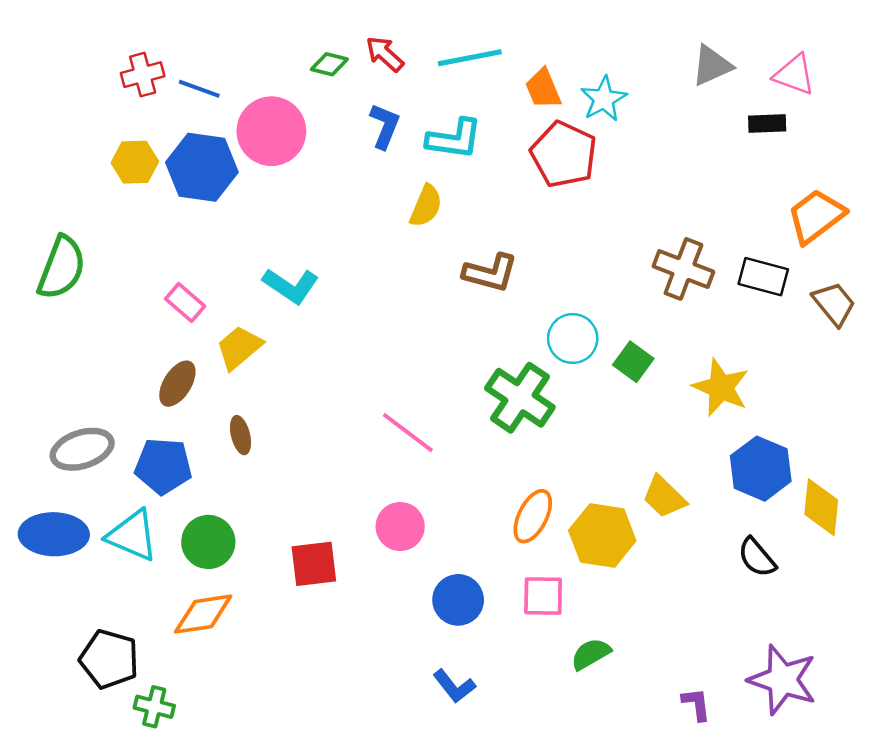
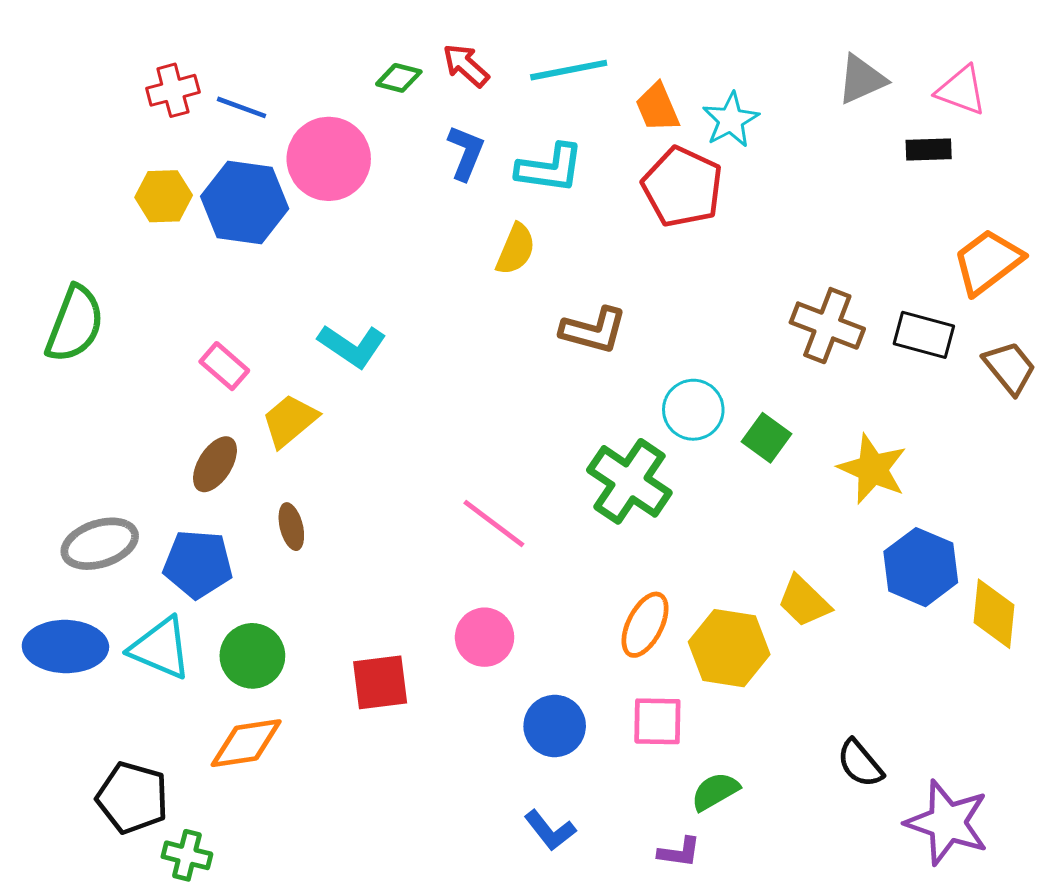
black semicircle: (757, 557) -> (860, 763), moved
purple L-shape: (696, 704) -> (679, 852), moved, turned 105

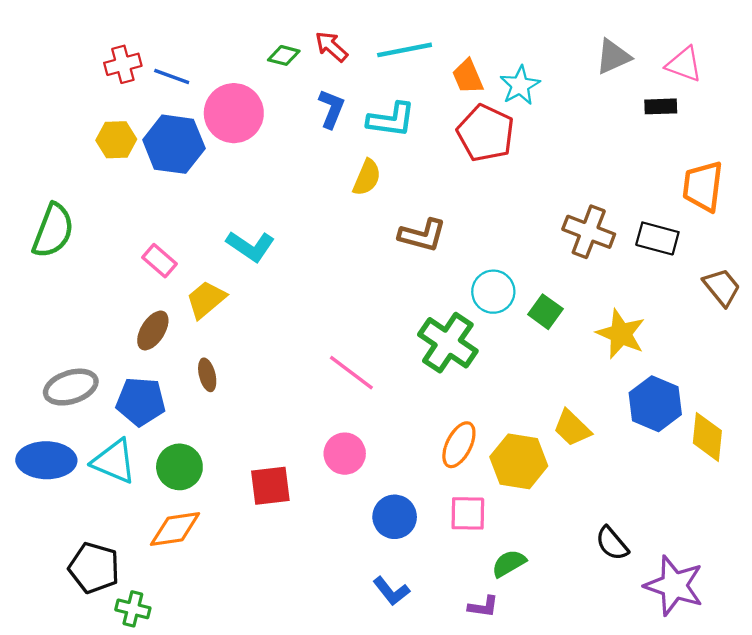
orange trapezoid: (988, 262) -> (703, 186), turned -46
brown trapezoid: (1010, 368) -> (722, 287), moved

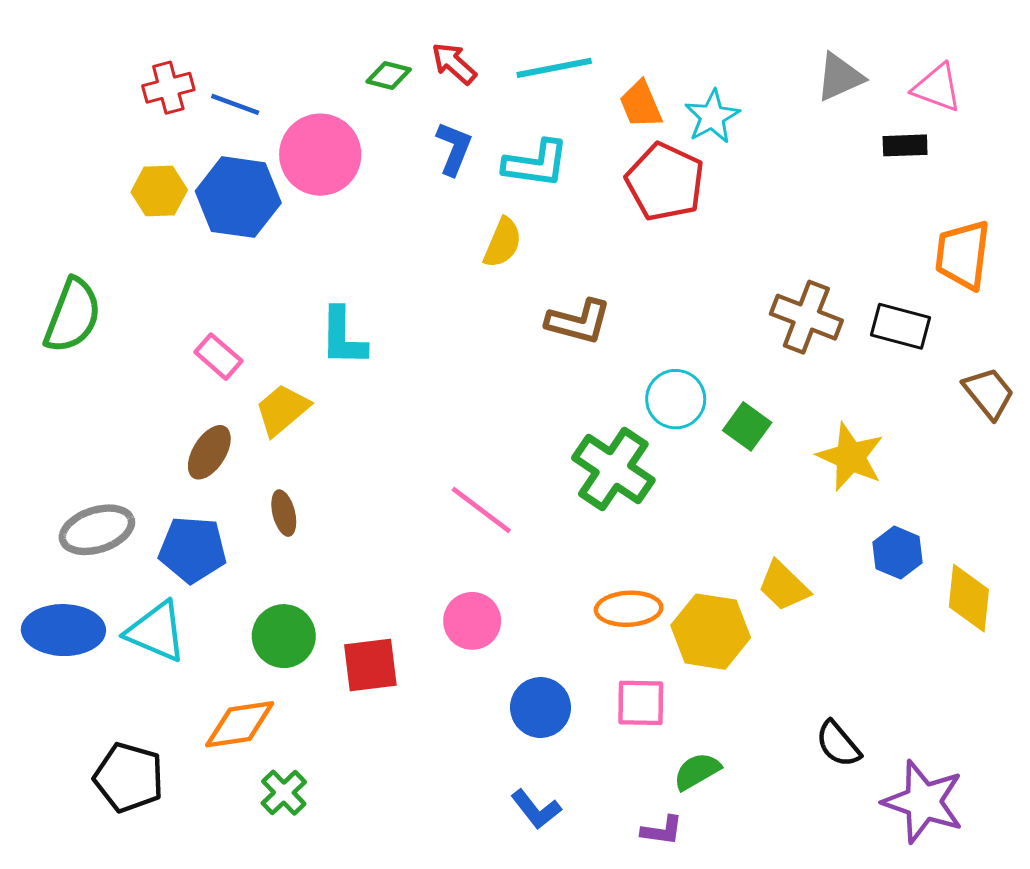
cyan L-shape: (250, 246) -> (343, 337), turned 57
blue hexagon: (655, 404) -> (897, 553), size x0.7
orange ellipse: (459, 445) -> (629, 609), turned 60
green circle: (179, 467) -> (284, 636), moved
green cross: (133, 609) -> (284, 793), moved, turned 32

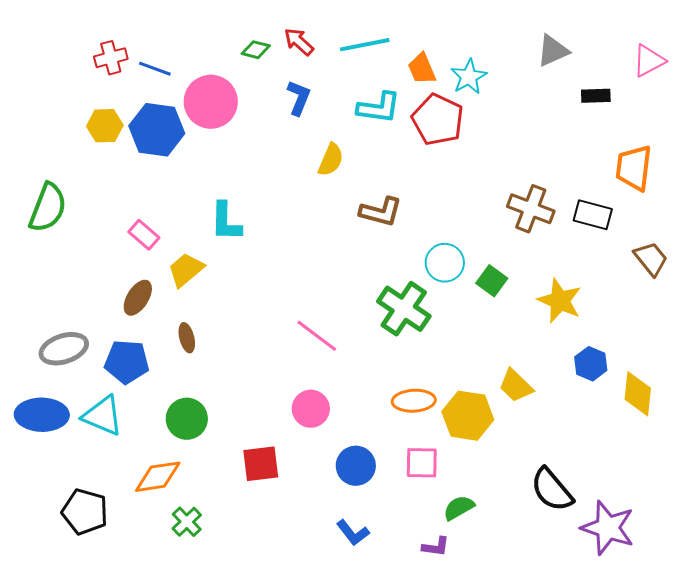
pink triangle: (937, 88) -> (649, 61), moved, turned -48
cyan L-shape: (536, 164) -> (379, 108), moved
red square: (370, 665) -> (261, 464), moved
black semicircle: (838, 744) -> (552, 490), size x1.4

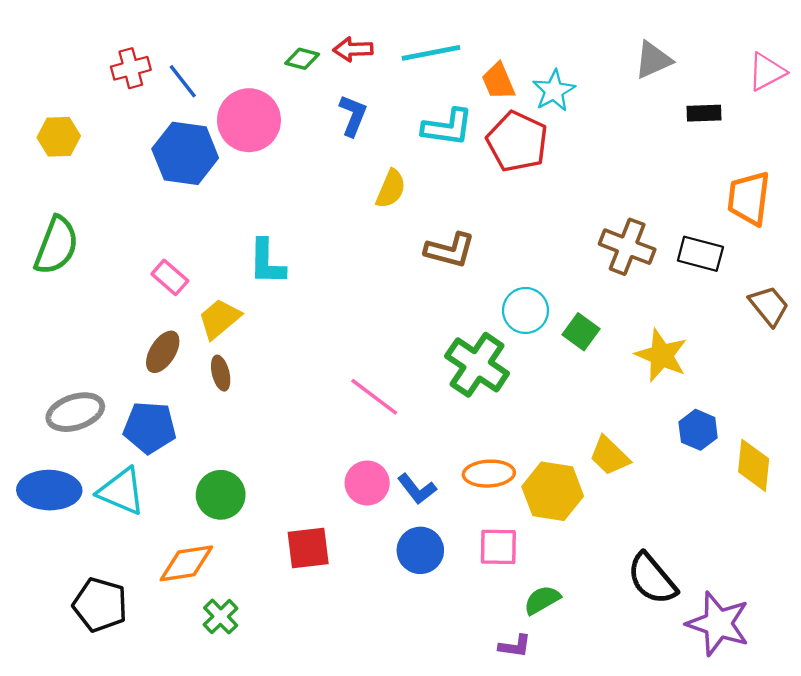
red arrow: (299, 42) -> (353, 49), turned -44
blue line: (155, 69) -> (183, 81), turned 32
yellow hexagon: (105, 126) -> (59, 137), moved
brown ellipse: (187, 338) -> (221, 373), moved
blue L-shape: (353, 533) -> (417, 489), moved

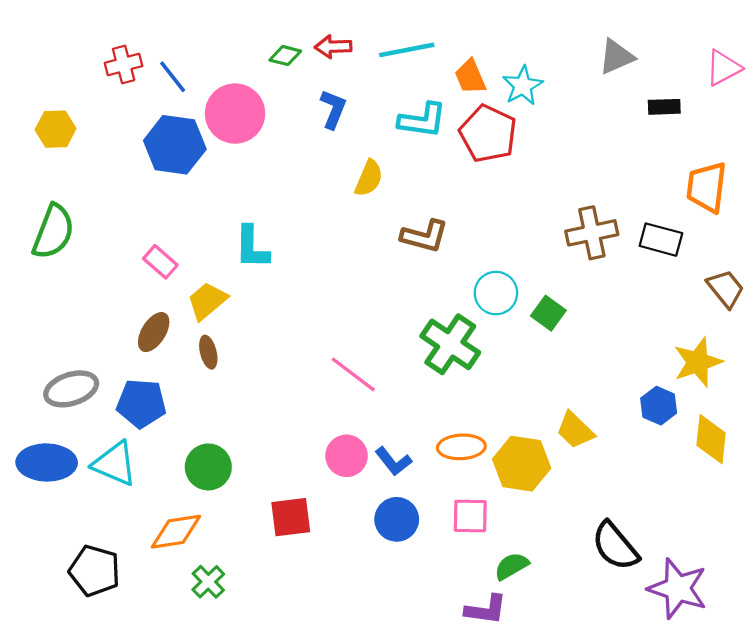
brown cross: (627, 247) -> (592, 233), turned -33
yellow star: (661, 355) -> (698, 362), moved, turned 30
purple L-shape: (515, 646) -> (486, 610), size x1.4

